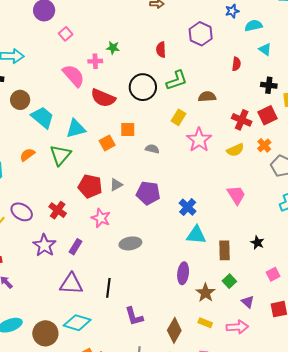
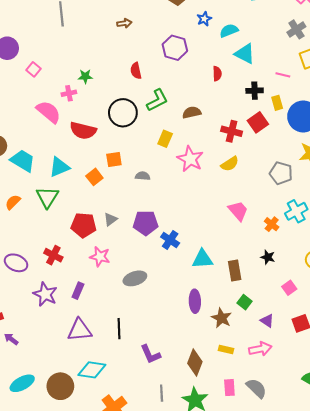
cyan triangle: (265, 49) -> (245, 54), size x1.5
orange cross: (264, 145) -> (272, 224), moved
blue cross: (188, 207) -> (170, 240), moved

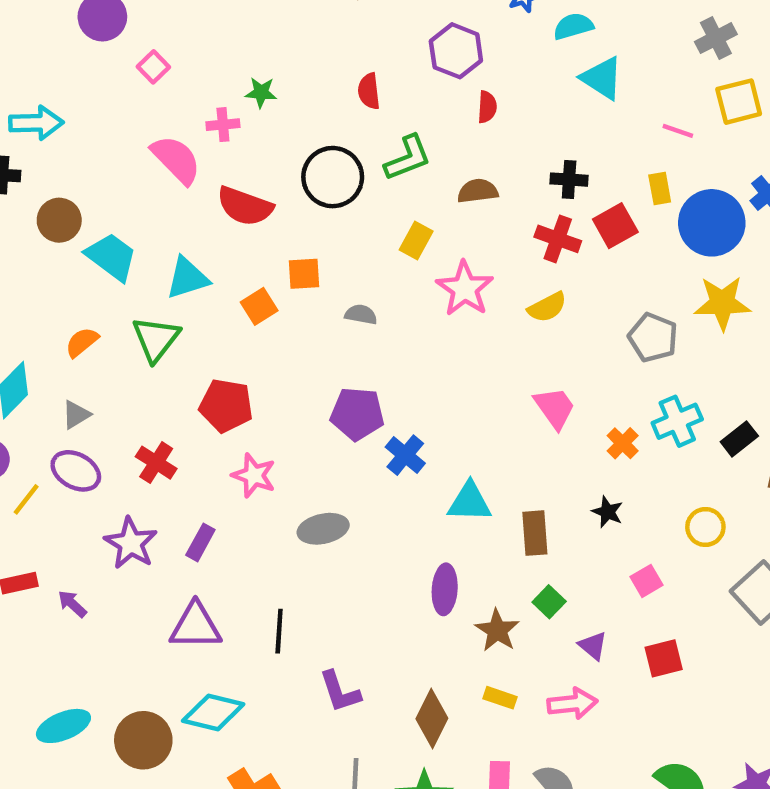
red semicircle: (217, 74) -> (487, 107), moved
black cross: (255, 91) -> (569, 180), moved
gray triangle: (111, 219) -> (76, 415), moved
purple arrow: (11, 339) -> (72, 604), moved

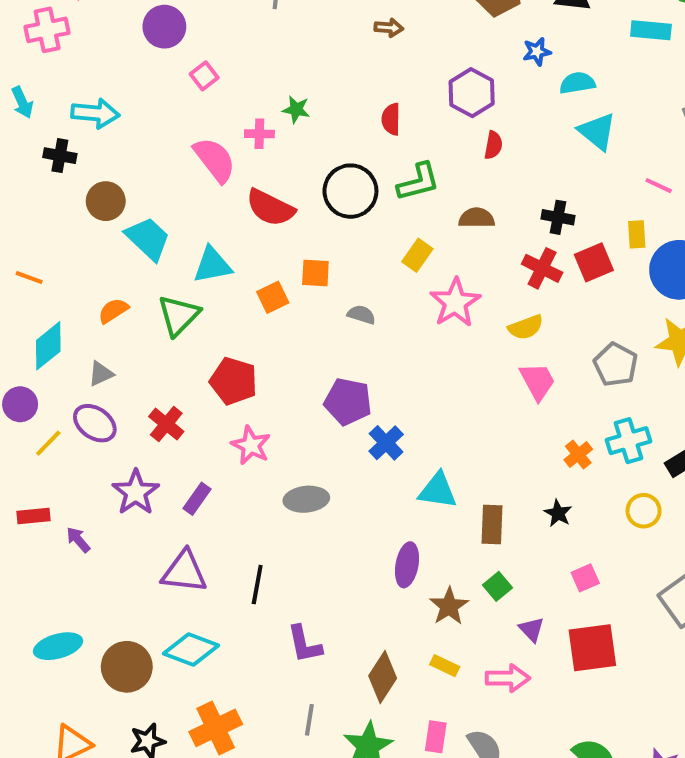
pink trapezoid: (555, 408) -> (538, 381), moved
yellow circle: (705, 527) -> (644, 511), moved
red square: (664, 658) -> (592, 648), size x1.5

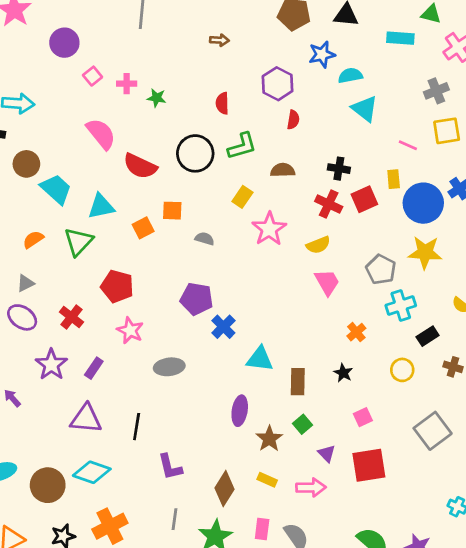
blue star: (537, 52) -> (322, 54), size x1.4
pink cross: (259, 134) -> (127, 84), moved
cyan cross: (628, 441) -> (401, 305), moved

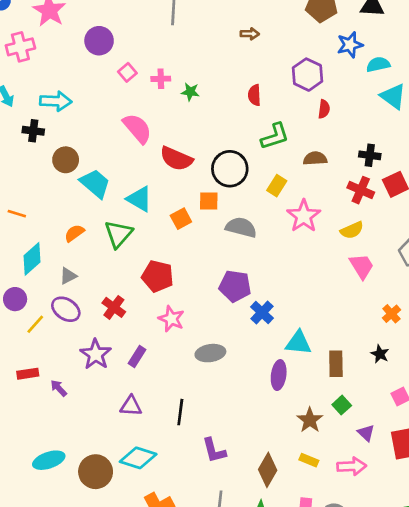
black circle: (195, 153) -> (230, 169), moved
cyan triangle: (101, 206) -> (139, 199), turned 44
gray semicircle: (205, 239) -> (241, 227), size x1.6
purple ellipse: (240, 411) -> (279, 375), moved
purple triangle: (86, 419) -> (131, 406), size x0.7

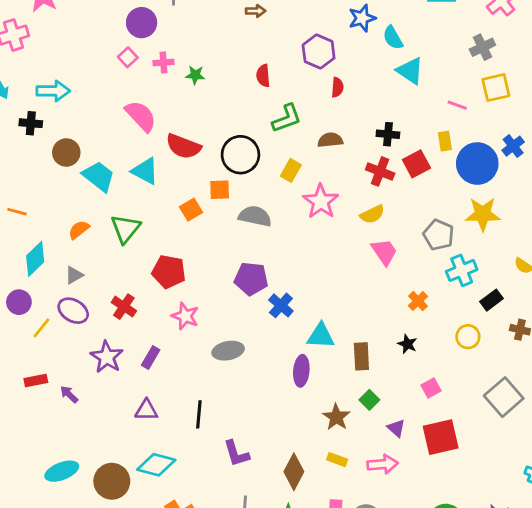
purple circle: (99, 41) -> (142, 23), moved
cyan semicircle: (378, 64) -> (393, 38), turned -105
cyan triangle: (139, 199) -> (145, 171), moved

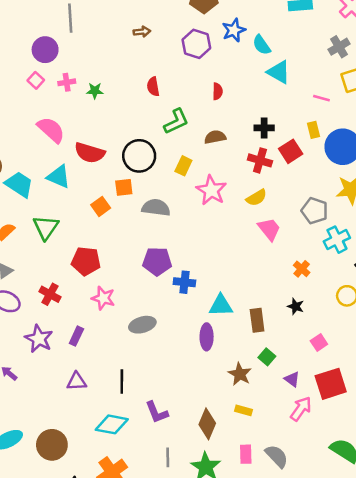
purple hexagon: (319, 52) -> (196, 44), moved
blue cross: (281, 305) -> (184, 282), turned -30
pink arrow: (383, 464) -> (301, 409), moved, turned -45
cyan diamond: (156, 465) -> (112, 424), moved

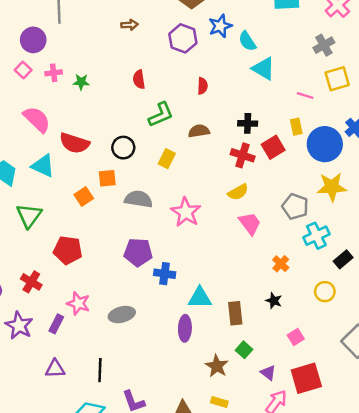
black circle: (139, 156) -> (123, 148), size x0.7
pink star: (211, 190) -> (186, 212), moved
pink star: (103, 298) -> (78, 303), moved

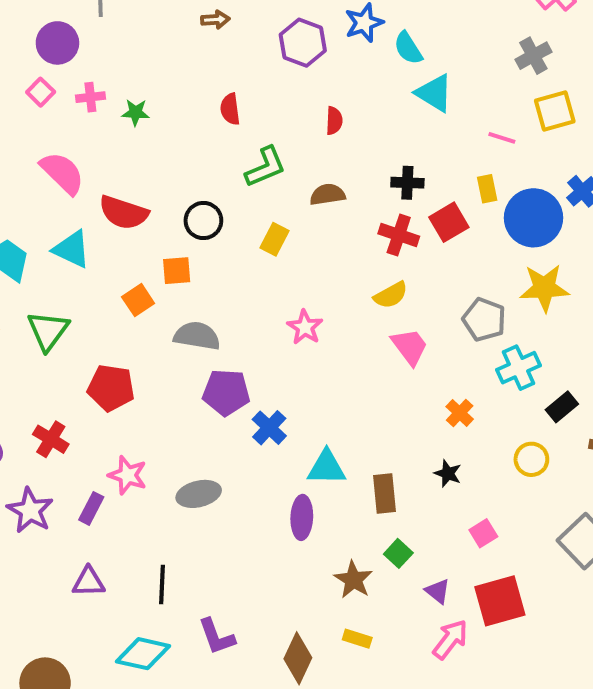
gray semicircle: (138, 199) -> (197, 336), moved
pink star: (186, 212) -> (305, 327), size x0.7
blue cross: (165, 274) -> (269, 428), turned 35

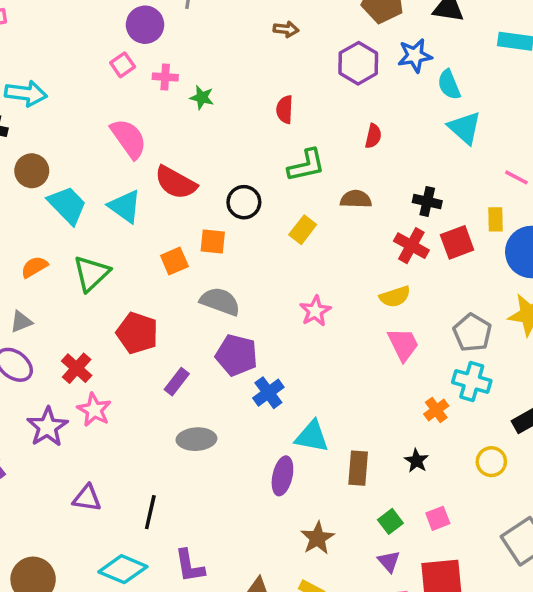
cyan cross: (519, 368) -> (472, 381), moved, turned 30
pink star: (128, 475) -> (94, 410), moved
purple rectangle: (91, 508) -> (177, 382), moved
green square: (398, 553) -> (390, 521), moved

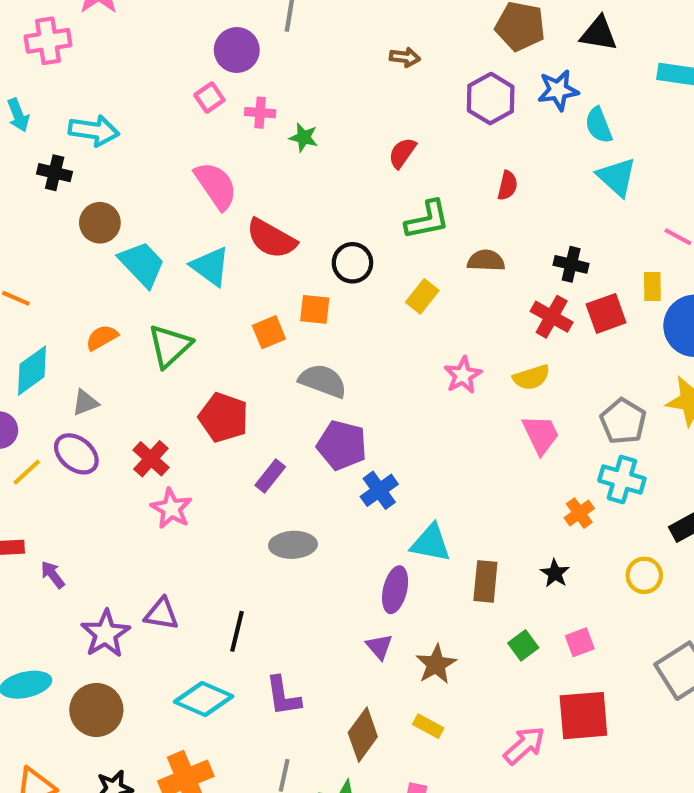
red semicircle: (285, 110) -> (402, 153), turned 32
pink star: (315, 311) -> (463, 375), moved
purple star: (47, 427) -> (106, 634), moved
purple triangle: (389, 561) -> (379, 647), moved

